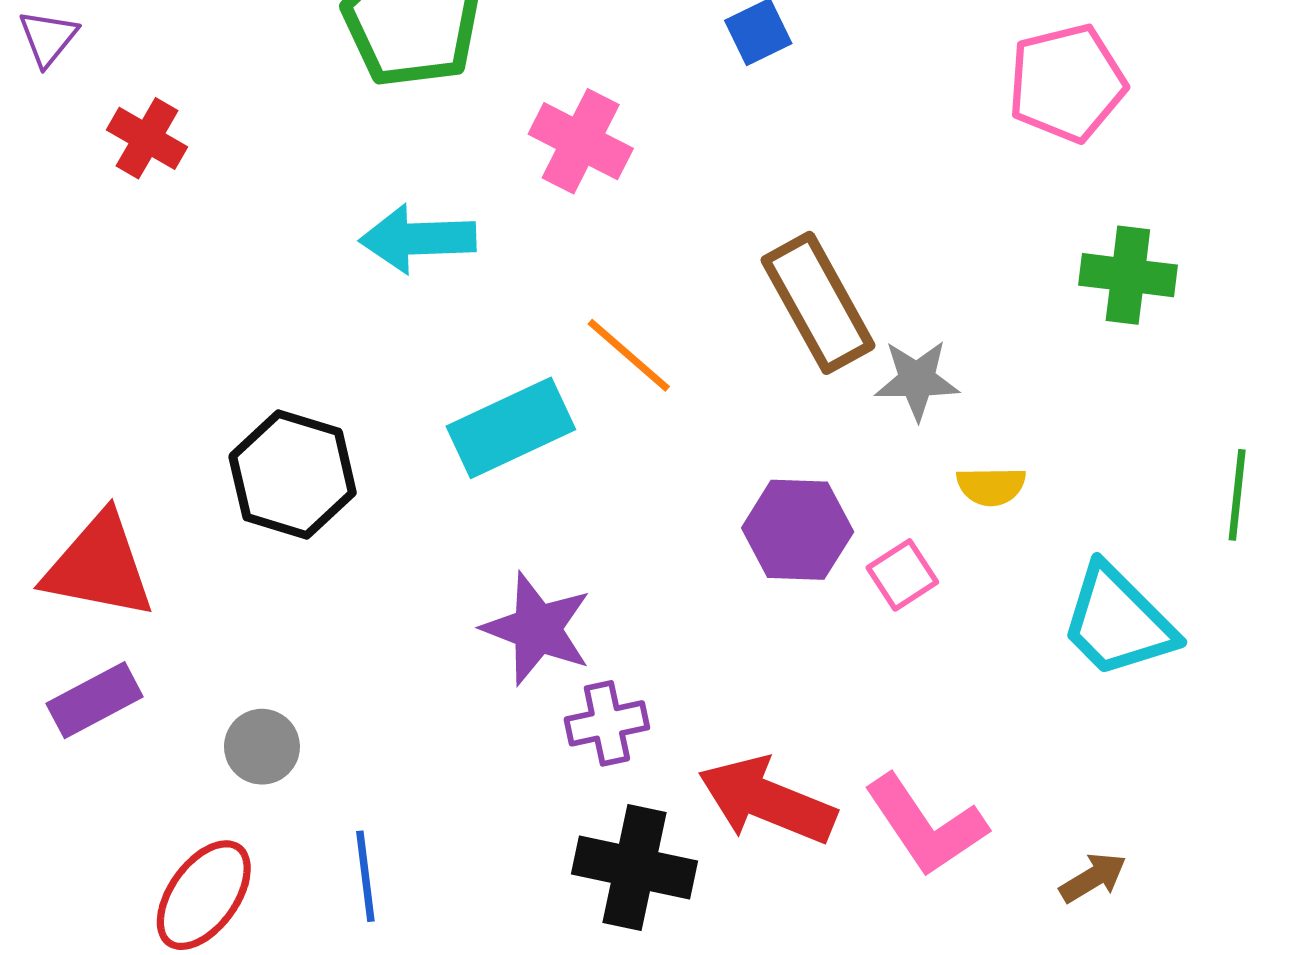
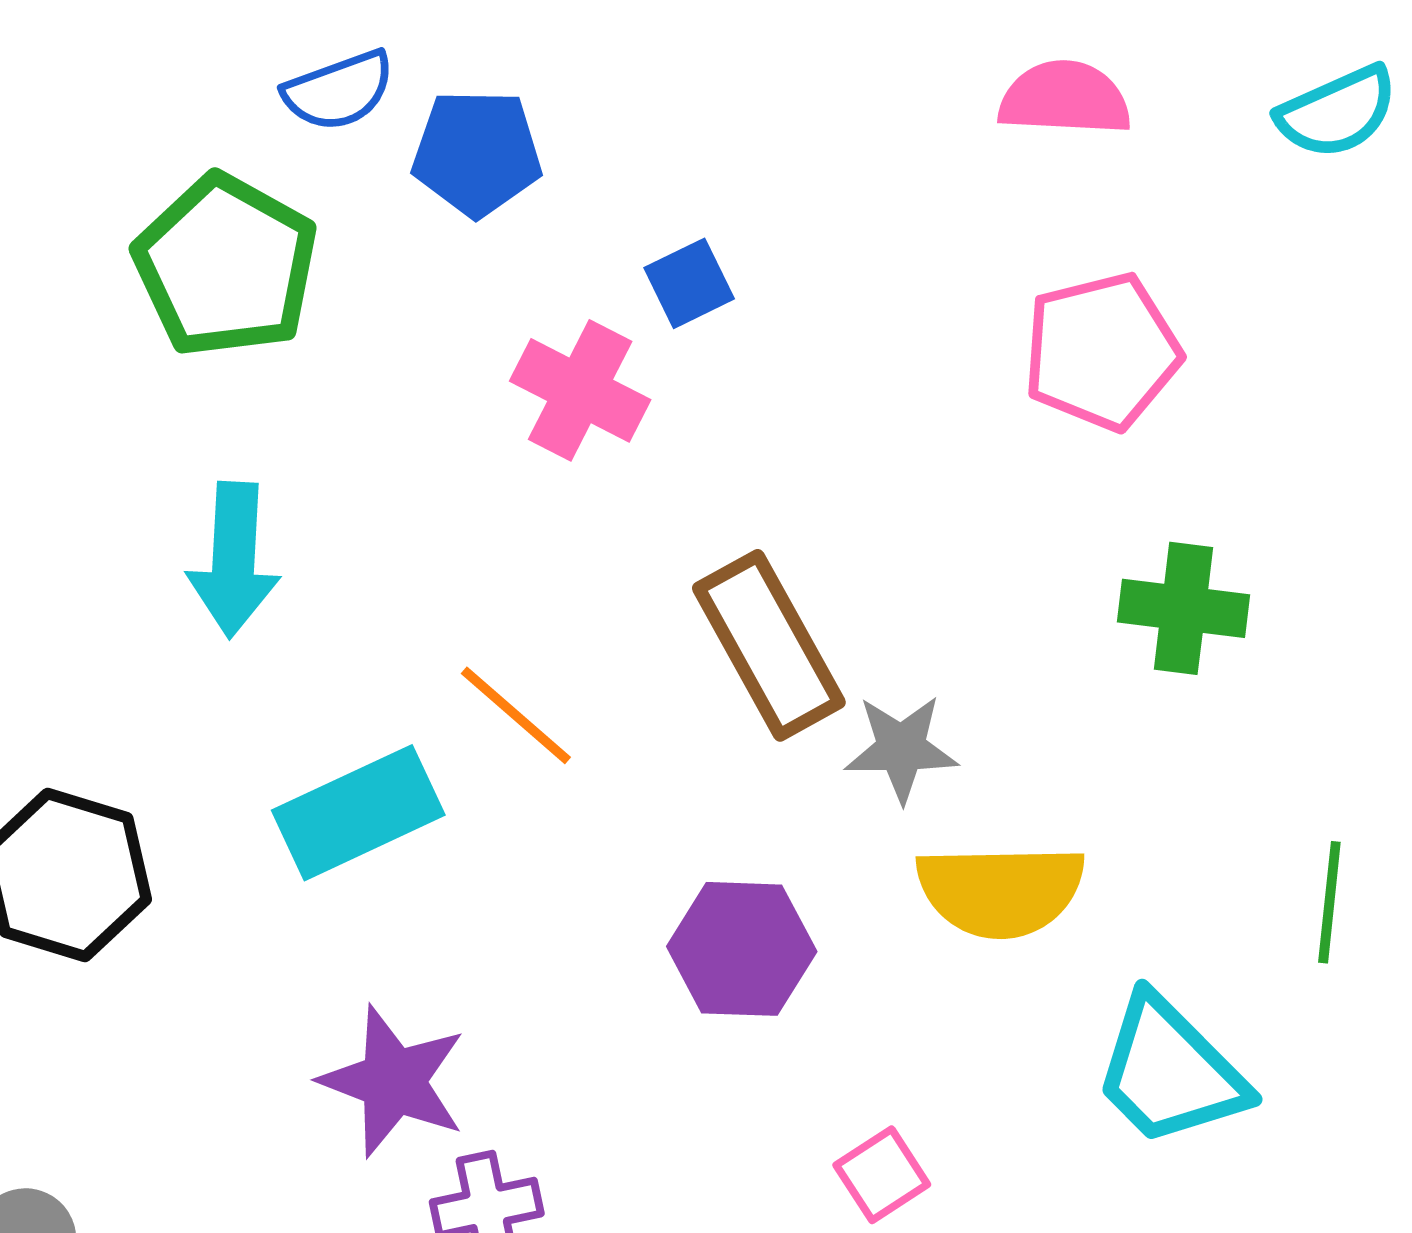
pink cross: (581, 141) -> (580, 390), moved
cyan arrow: (418, 239) -> (234, 560), turned -85
yellow semicircle: (991, 486) -> (1001, 891), size x1.8
pink square: (902, 575) -> (882, 1175), moved

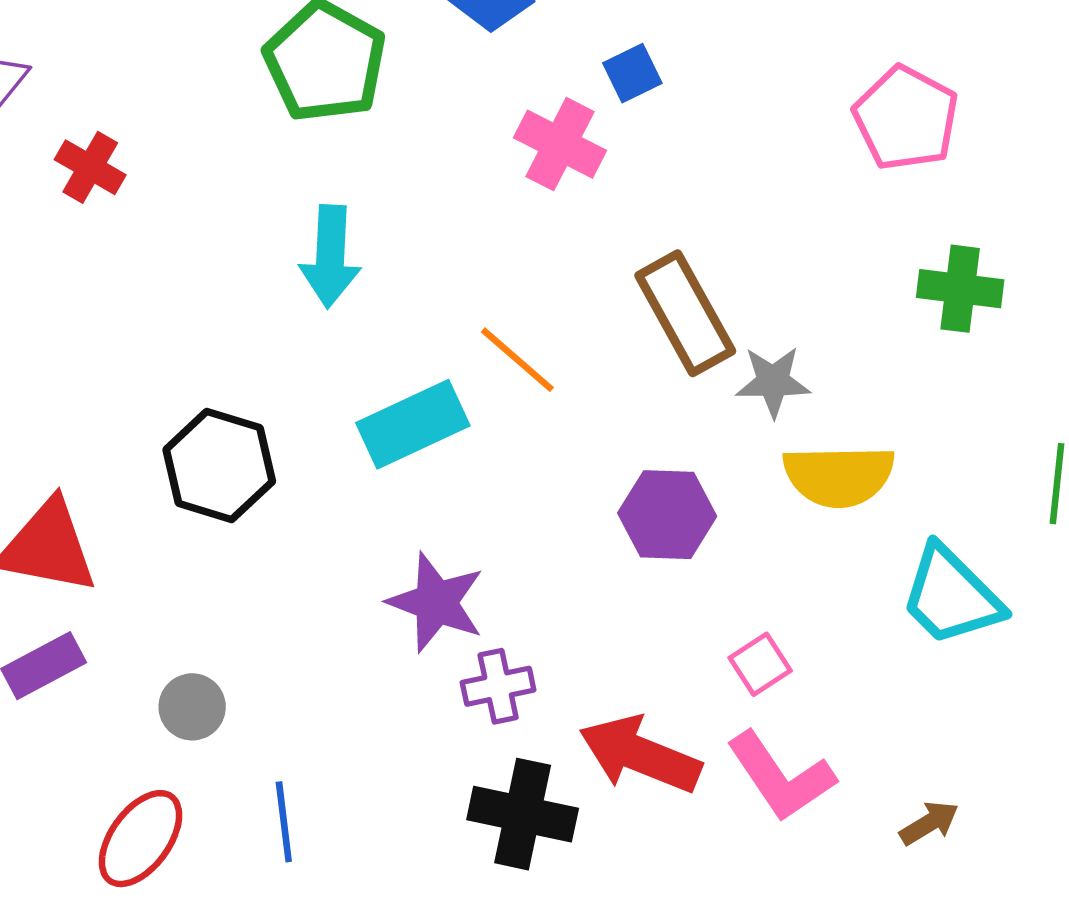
pink pentagon: (1102, 351) -> (906, 118), turned -30

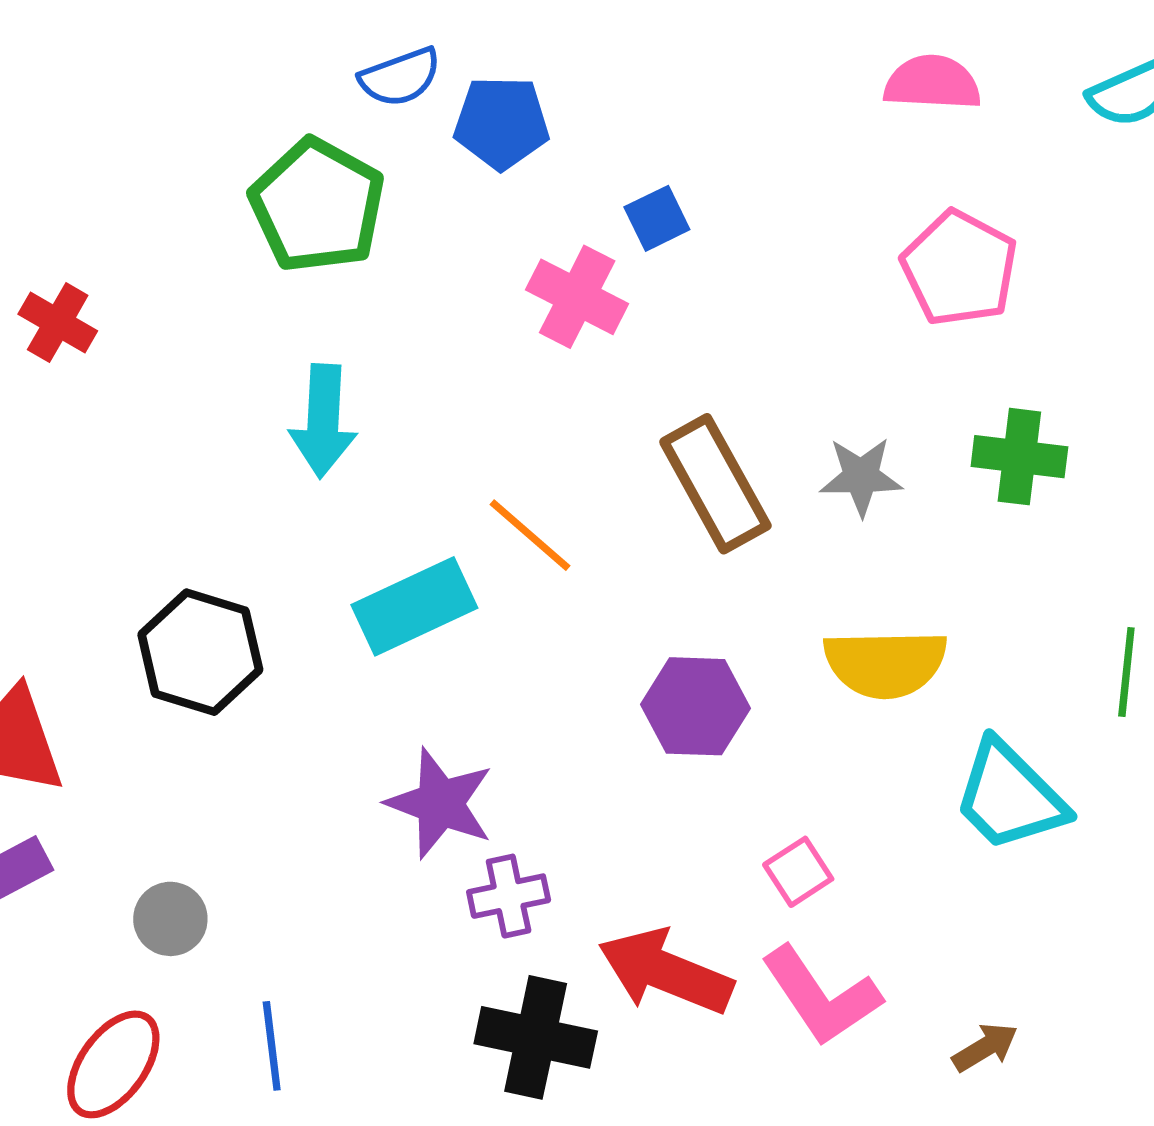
gray star: (773, 382) -> (861, 477), moved

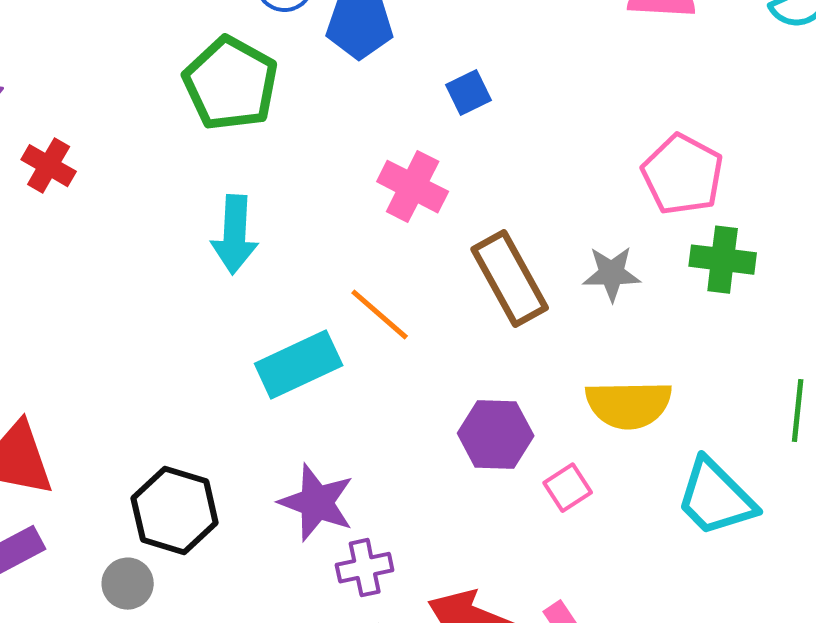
pink pentagon: (959, 268) -> (683, 175), moved
pink cross: (577, 297) -> (413, 187), moved
black hexagon: (200, 652) -> (175, 511), moved
pink square: (798, 872) -> (568, 488), moved

